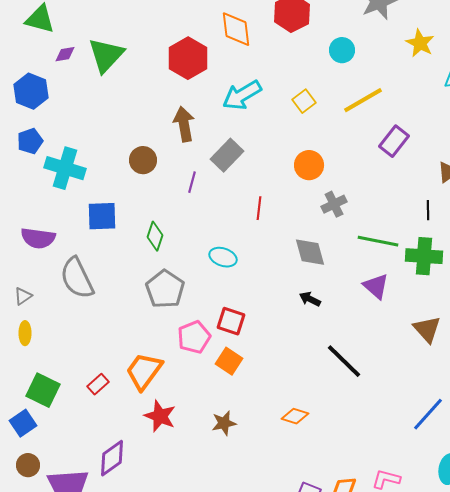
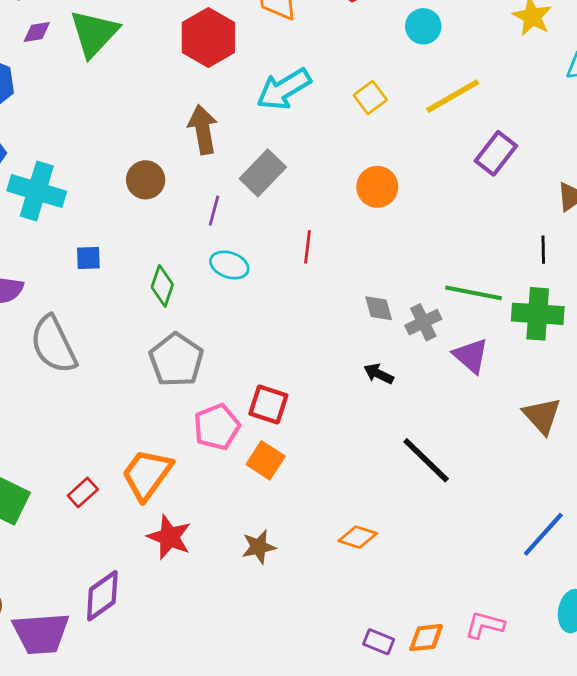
gray cross: (334, 204) -> (423, 322), moved
blue square: (102, 216) -> (88, 258), size x0.6
gray diamond: (310, 252) -> (379, 308), size x0.7
cyan ellipse: (223, 257) -> (229, 265), moved

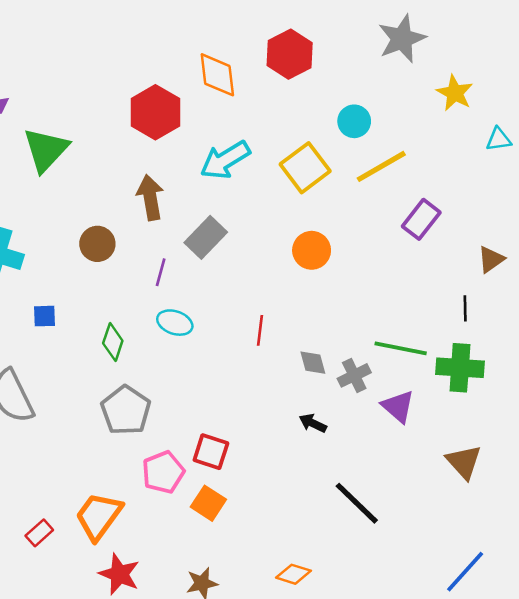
cyan circle: (423, 26) -> (354, 121), moved
green triangle: (94, 33) -> (46, 150), moved
yellow square: (370, 98) -> (305, 168), size x1.6
red line: (307, 247) -> (260, 330), moved

